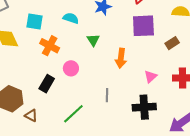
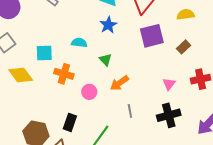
orange arrow: (121, 58) -> (119, 83), moved, turned 60
black rectangle: (47, 84) -> (70, 122), moved

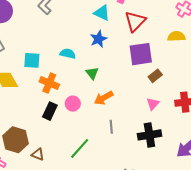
brown rectangle: (184, 47) -> (155, 76), moved
black rectangle: (70, 122) -> (50, 111), moved

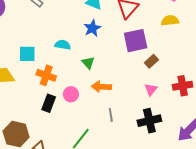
orange arrow: (104, 98) -> (101, 87), turned 36

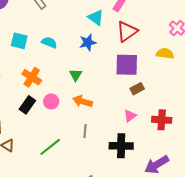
cyan semicircle: (63, 45) -> (49, 43), moved
cyan square: (27, 54) -> (19, 41), moved

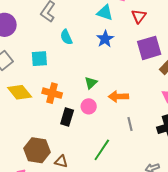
red triangle: (127, 31) -> (139, 16), size x0.7
cyan semicircle: (49, 43) -> (66, 37), moved, turned -119
green triangle: (76, 75) -> (91, 83), moved, turned 32
orange cross: (32, 77) -> (52, 93), moved

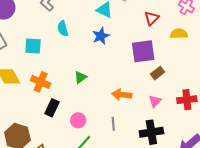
red triangle: (139, 16) -> (152, 18), moved
orange arrow: (118, 97) -> (122, 95), moved
pink circle: (89, 106) -> (78, 120), moved

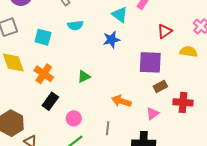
cyan semicircle: (63, 29) -> (75, 25), turned -91
red cross: (187, 100) -> (183, 102), moved

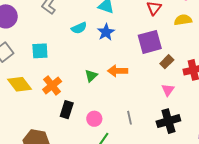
cyan semicircle: (75, 25) -> (79, 28), moved
orange cross: (44, 74) -> (52, 85), turned 36
orange arrow: (121, 101) -> (118, 71), moved

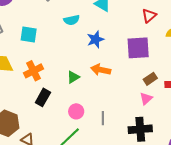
blue star: (106, 32) -> (95, 39), moved
brown rectangle: (167, 62) -> (150, 79), moved
green triangle: (91, 76) -> (73, 77), moved
pink circle: (94, 119) -> (76, 111), moved

